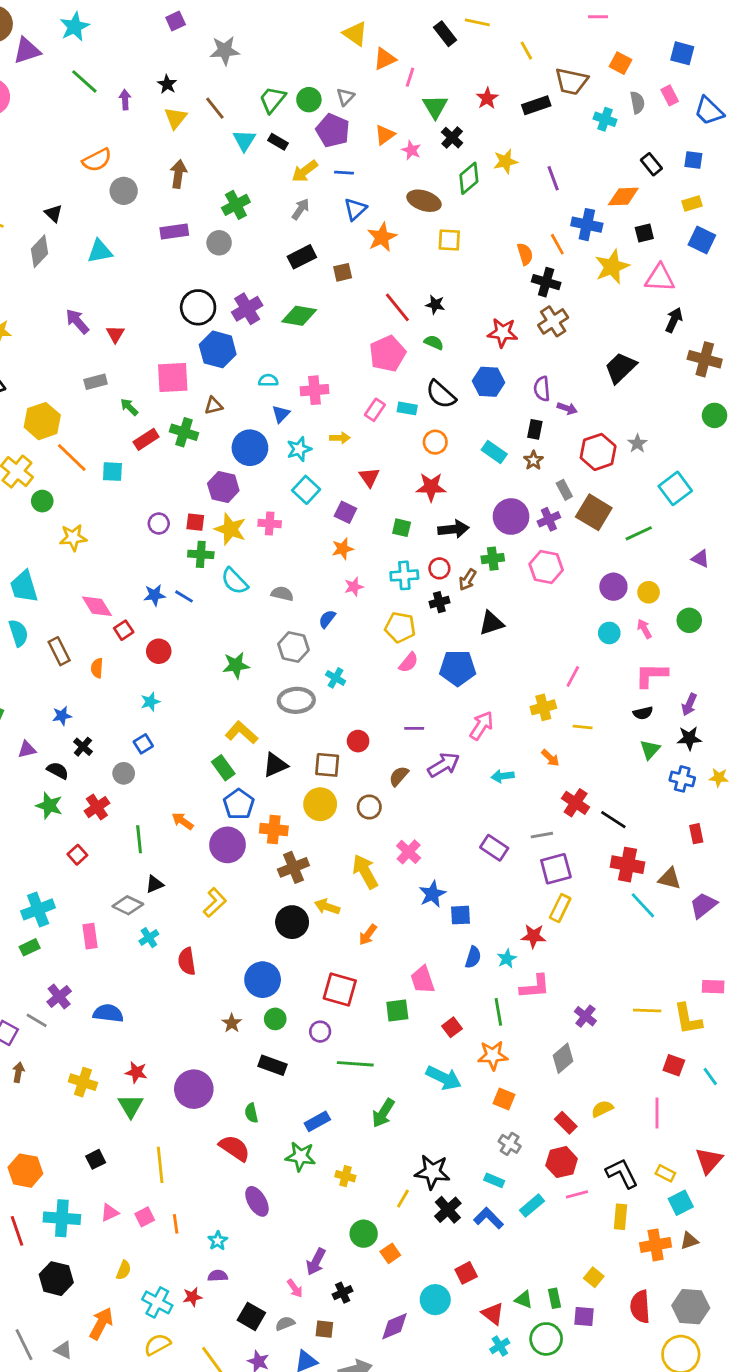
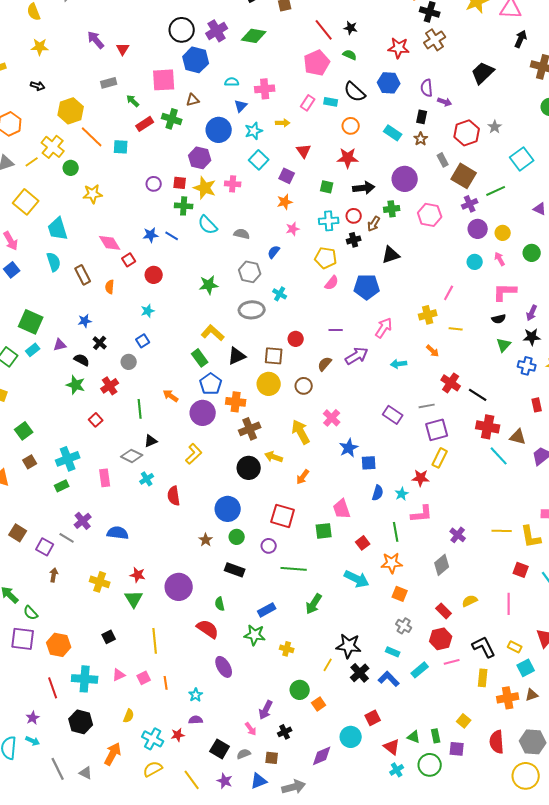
purple cross: (549, 519) -> (470, 204), moved

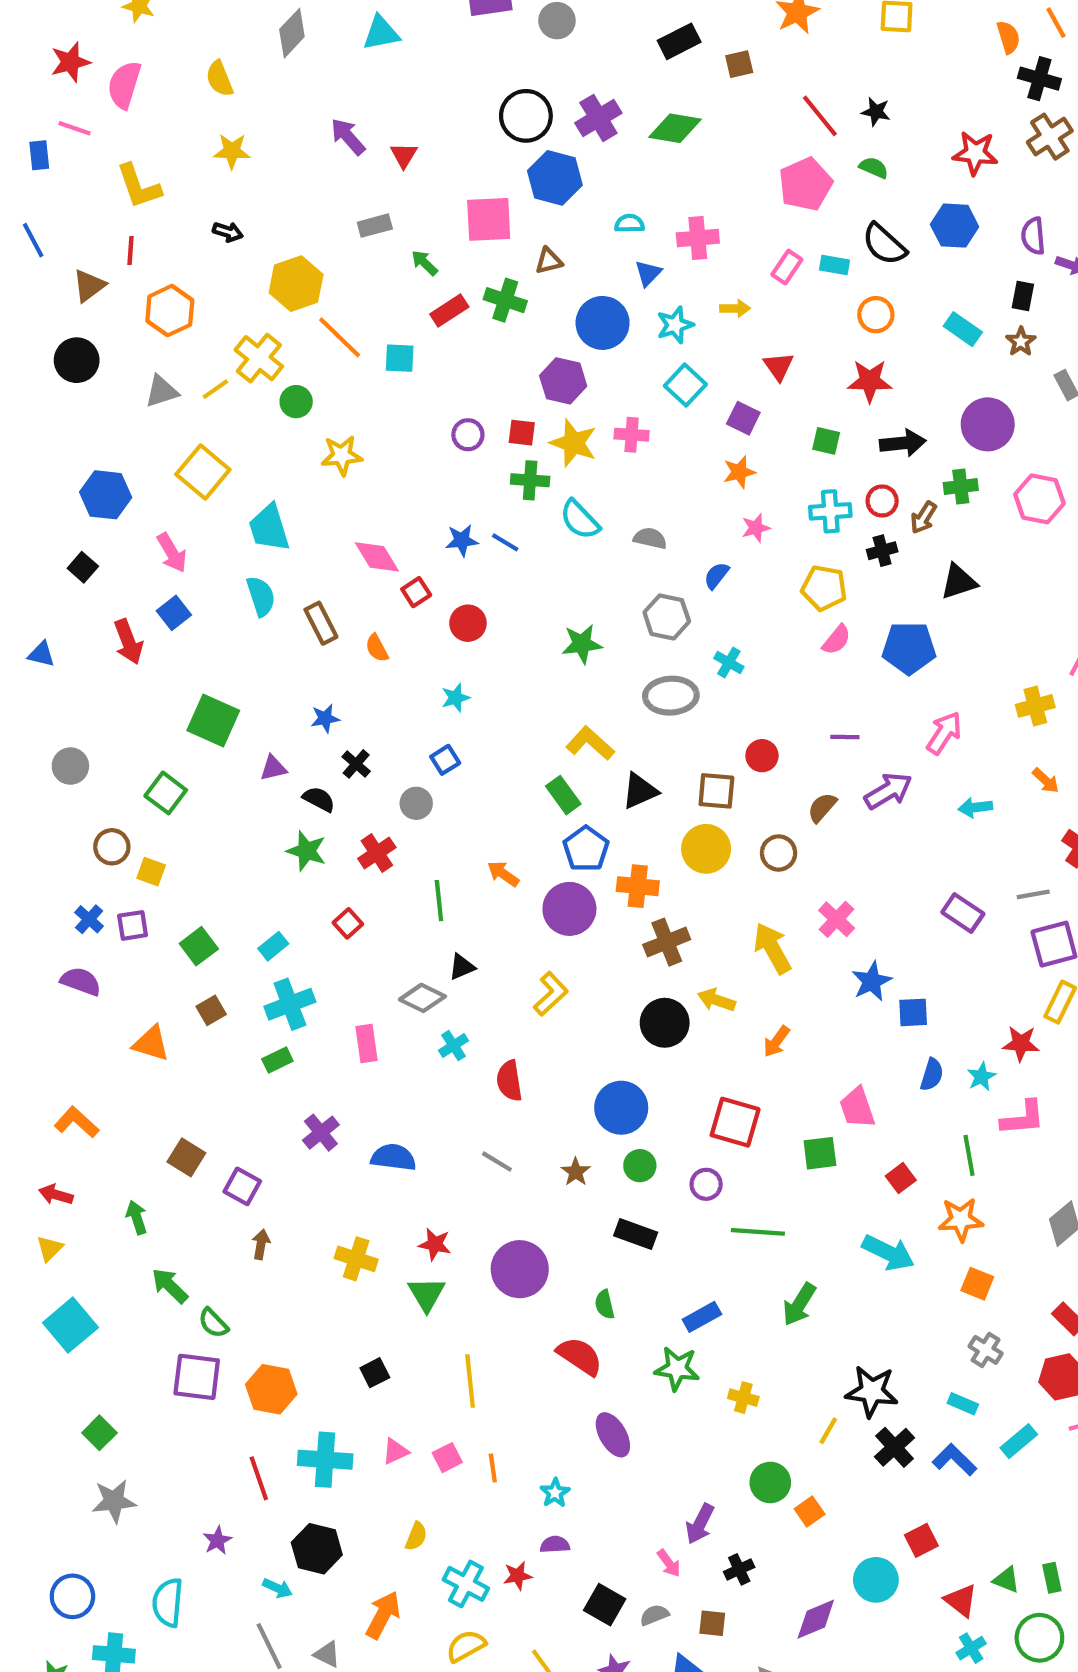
orange semicircle: (110, 287) -> (377, 648), turned -32
cyan rectangle: (33, 350) -> (273, 946), moved
gray line: (67, 538) -> (497, 1162), moved
cyan arrow: (33, 741) -> (277, 1588), moved

